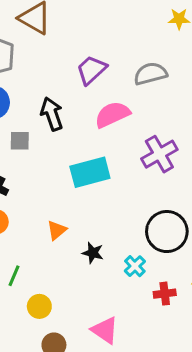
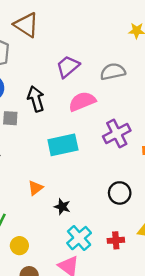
black circle: (167, 232) -> (120, 193), size x0.7
cyan cross: (135, 266) -> (79, 238), moved, size x1.5

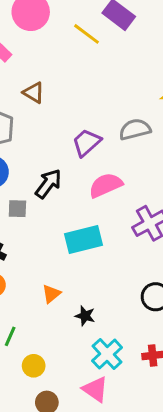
brown triangle: (26, 25) -> (34, 93), size x0.7
gray semicircle: (113, 72) -> (135, 129), moved
black arrow: (36, 99) -> (48, 184), turned 55

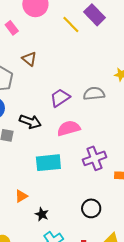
black arrow: (48, 184) -> (30, 122), turned 65

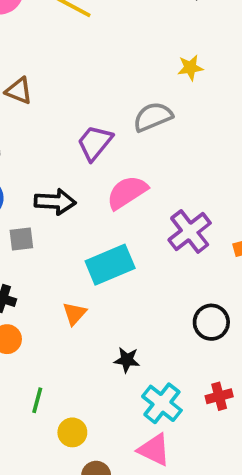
orange triangle: (21, 196) -> (74, 314), moved

